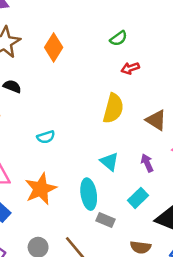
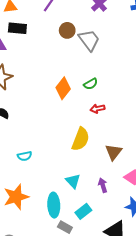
orange diamond: (54, 47) -> (63, 88), moved
brown triangle: (156, 120) -> (114, 152), turned 30
cyan rectangle: (138, 198) -> (83, 211), moved

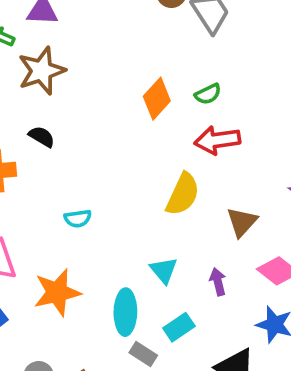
red arrow: (97, 109) -> (217, 140), size x1.6

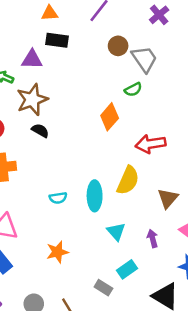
green semicircle: (208, 94) -> (133, 90), moved
black semicircle: (42, 137) -> (40, 131), moved
orange star: (57, 292) -> (57, 252), moved, size x0.7
cyan ellipse: (125, 312) -> (95, 196), moved

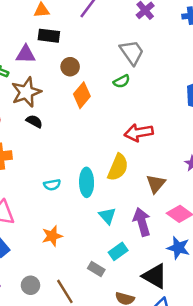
brown circle: (118, 46) -> (70, 67), moved
orange diamond: (110, 117) -> (82, 95), moved
purple arrow: (152, 238) -> (142, 222), size x1.6

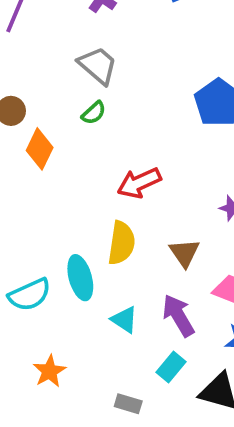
cyan semicircle: (52, 185) -> (30, 295), size x1.6
cyan rectangle: (118, 251) -> (171, 367), moved

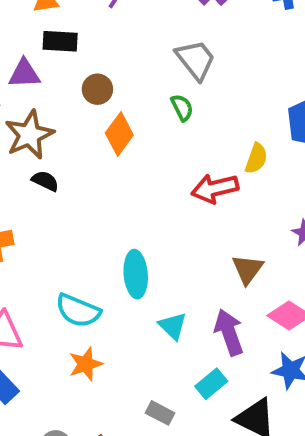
green semicircle: (94, 113) -> (182, 108), turned -85
yellow semicircle: (121, 243) -> (256, 158), moved, size x0.7
cyan semicircle: (30, 295) -> (78, 311), moved, turned 36

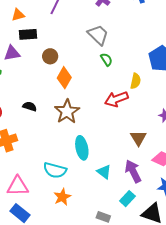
green semicircle: (182, 108) -> (106, 59), moved
brown star: (29, 135) -> (67, 112), moved

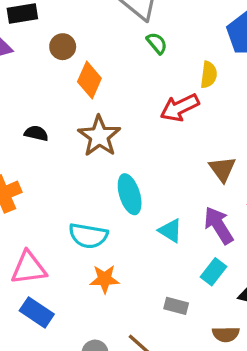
orange star: (62, 197) -> (105, 279), turned 30

